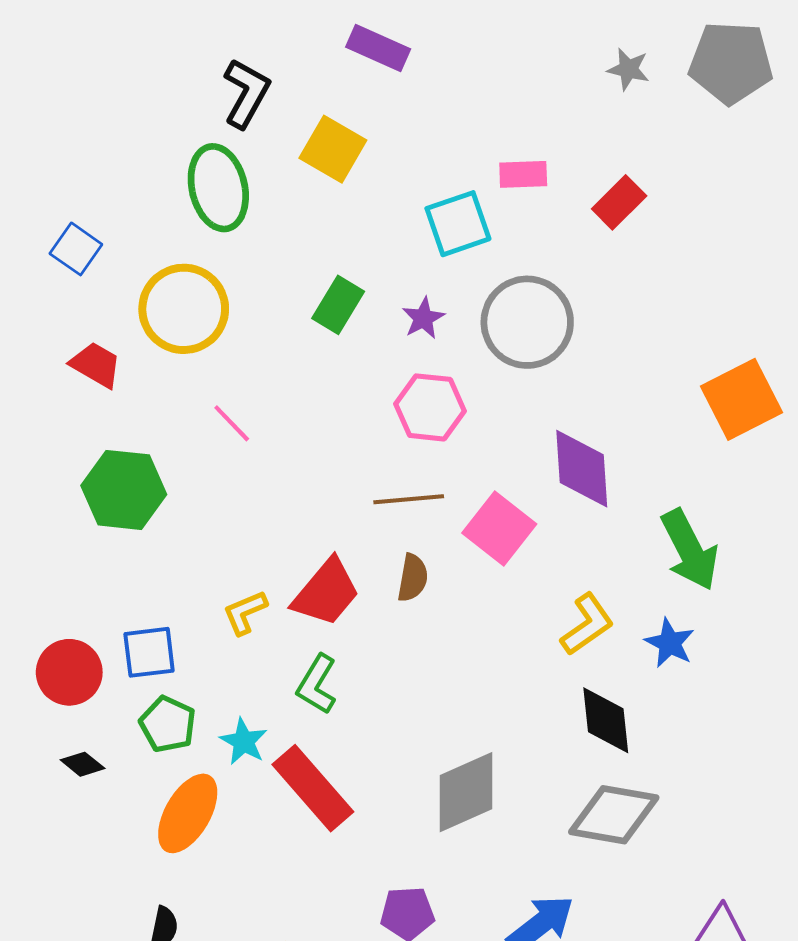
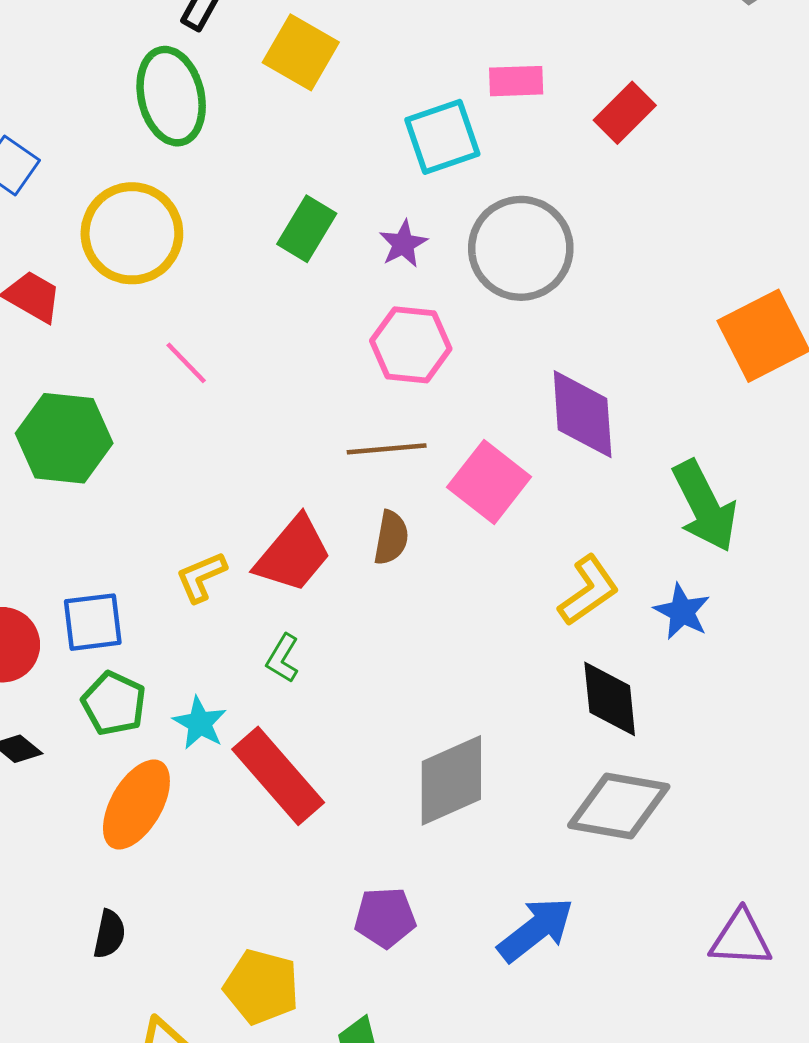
green L-shape: (317, 684) -> (283, 658), size x0.7

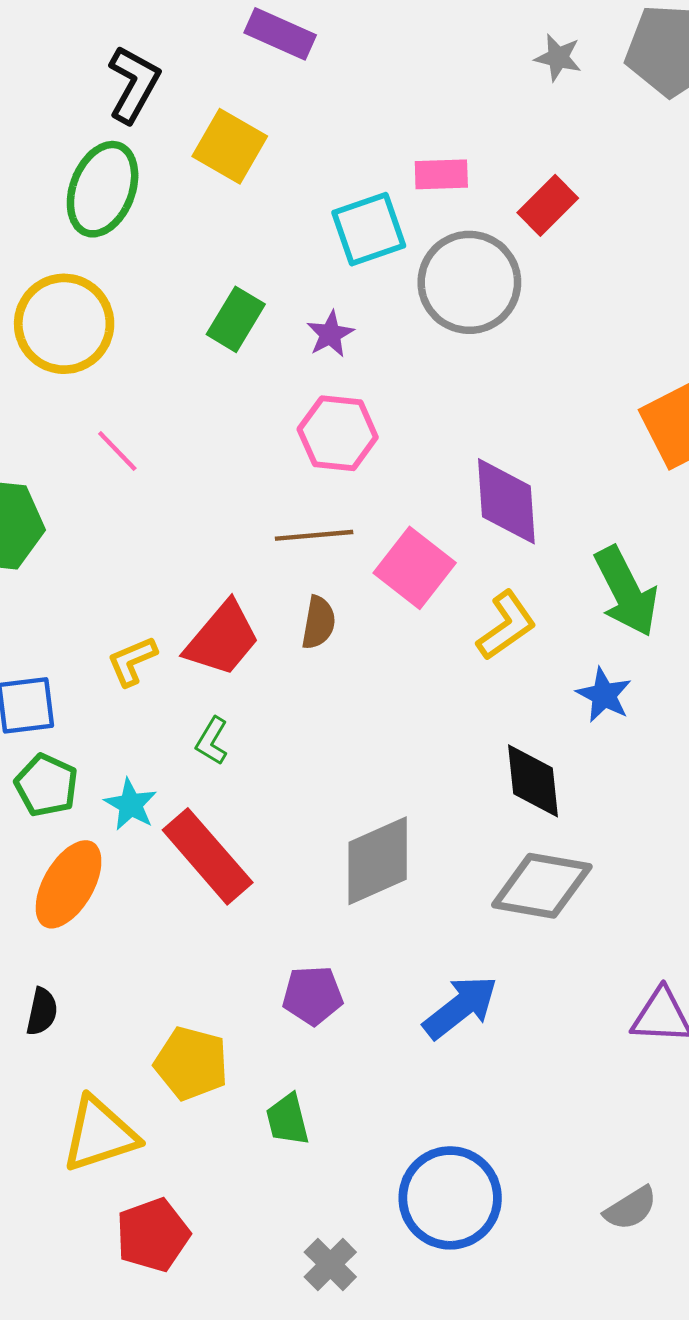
green ellipse: (171, 96) -> (103, 189), turned 34
gray circle: (521, 248) -> (469, 282), moved
yellow L-shape: (589, 590) -> (506, 626), moved

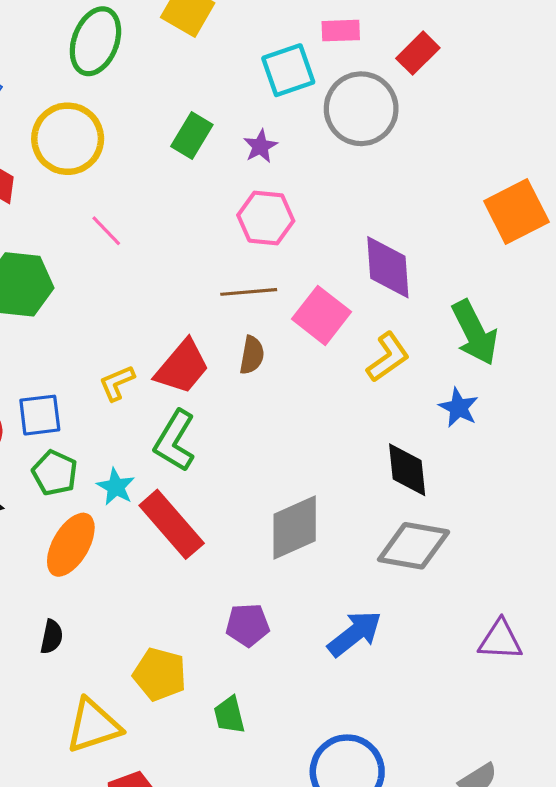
green L-shape: (212, 741) -> (175, 441), size x1.8

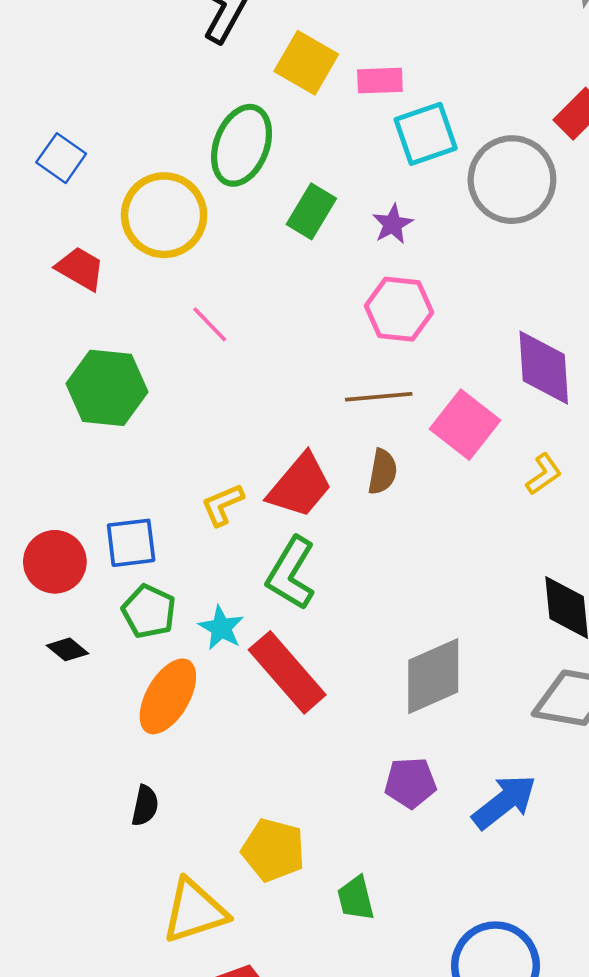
pink rectangle: (341, 31) -> (380, 81), moved
green ellipse: (95, 41) -> (242, 145), moved
yellow L-shape: (388, 357) -> (544, 474), size x0.7
purple pentagon: (248, 625) -> (410, 783), moved

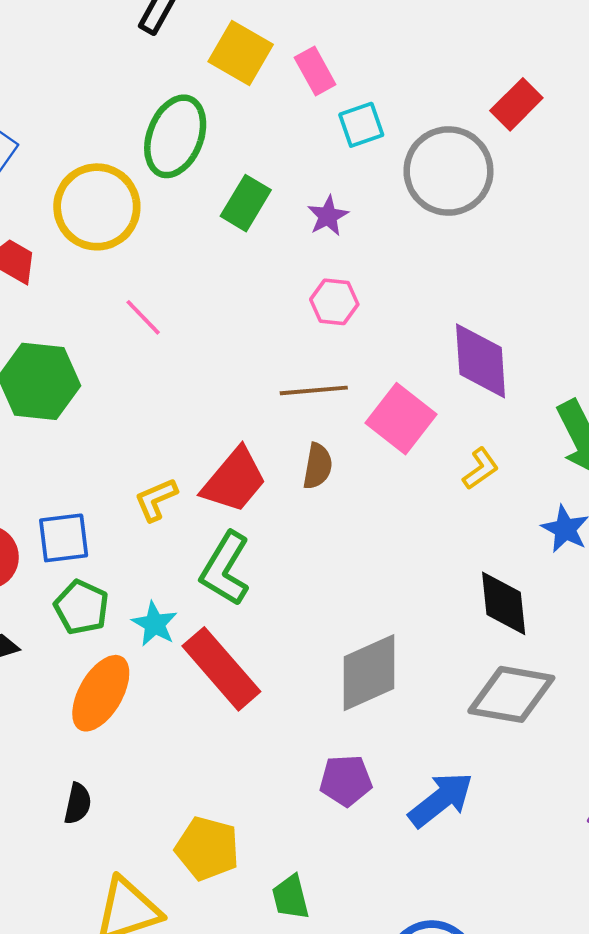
pink rectangle: (380, 81) -> (315, 71), turned 63
cyan square: (426, 134) -> (361, 125), size x0.7
pink hexagon: (399, 309) -> (334, 302), size x0.7

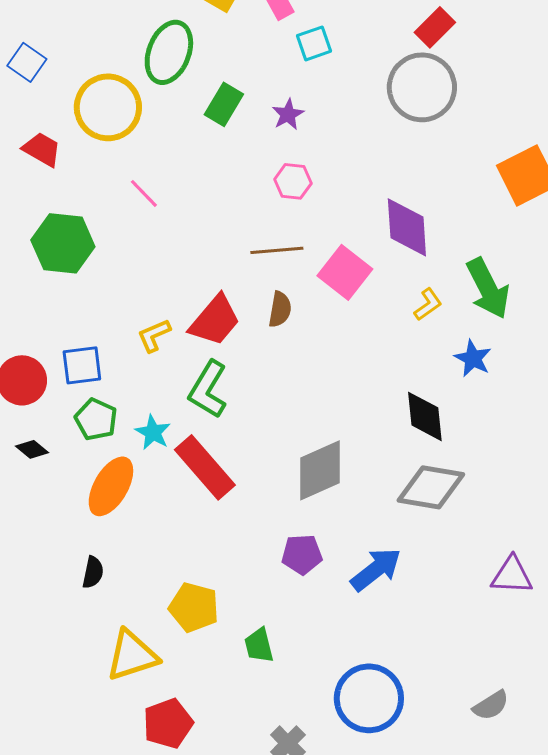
gray circle: (448, 171) -> (422, 87), moved
yellow L-shape: (481, 469) -> (428, 304), moved

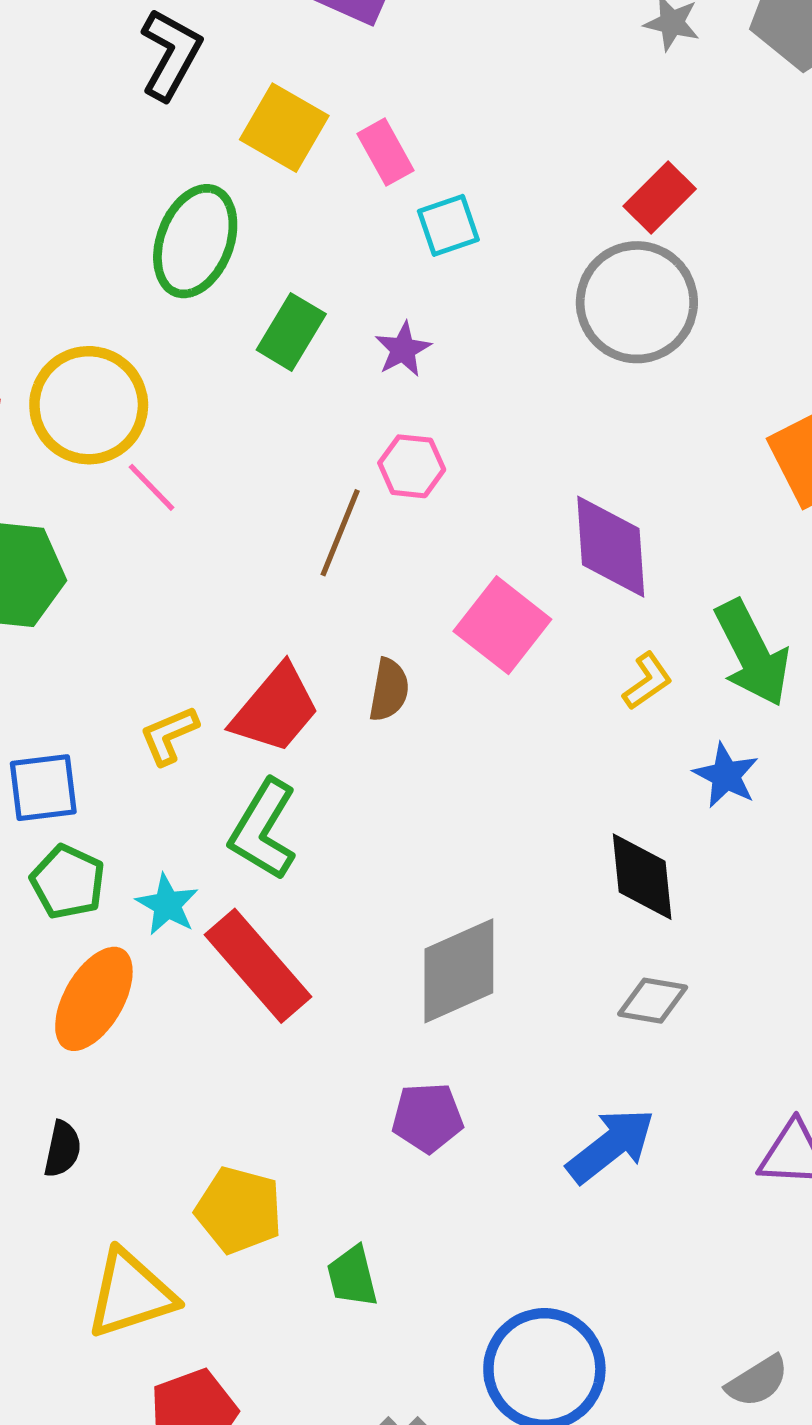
yellow circle: (108, 107) -> (89, 405), moved
brown line: (277, 250) -> (340, 533), moved, turned -63
gray diamond: (431, 487) -> (653, 1001), size x0.6
blue arrow: (376, 569) -> (611, 1146), moved

